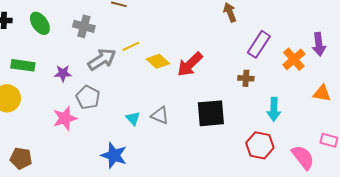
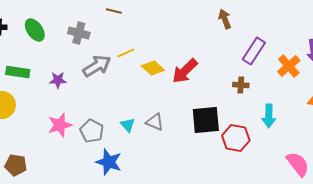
gray pentagon: (88, 97) -> (92, 131), moved
red hexagon: (260, 145) -> (236, 138), moved

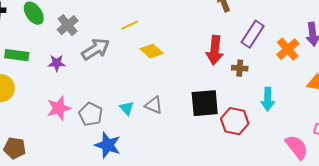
gray cross: (79, 33) -> (68, 25), moved, turned 35
yellow line: (126, 53) -> (130, 25), moved
red arrow: (185, 71) -> (215, 50), moved, turned -40

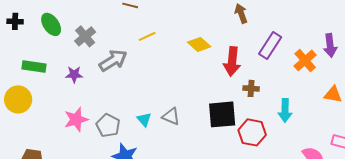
yellow diamond: (152, 51) -> (199, 44), moved
brown cross: (240, 68) -> (251, 88), moved

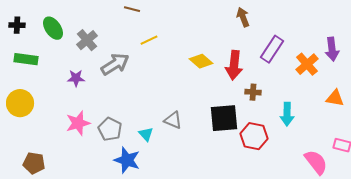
yellow diamond: (199, 44) -> (201, 61), moved
green rectangle: (34, 66) -> (26, 59), moved
cyan triangle: (144, 119) -> (146, 134), moved

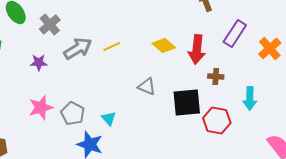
yellow line: (149, 40) -> (112, 46), moved
gray triangle: (173, 120) -> (147, 86), moved

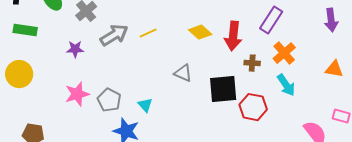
orange cross: (270, 48) -> (284, 53), moved
cyan arrow: (250, 98) -> (286, 85), turned -35

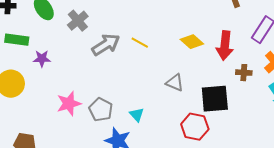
yellow line: (148, 33) -> (140, 43), turned 54
purple star: (75, 49) -> (42, 59), moved
red hexagon: (253, 107) -> (195, 127), moved

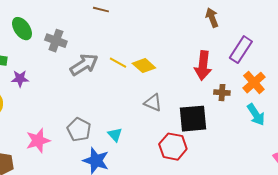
gray cross: (78, 21) -> (56, 41), turned -30
yellow diamond: (192, 42) -> (144, 66), moved
pink star: (69, 104) -> (38, 141), moved

